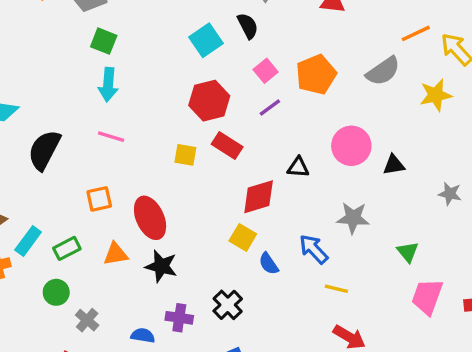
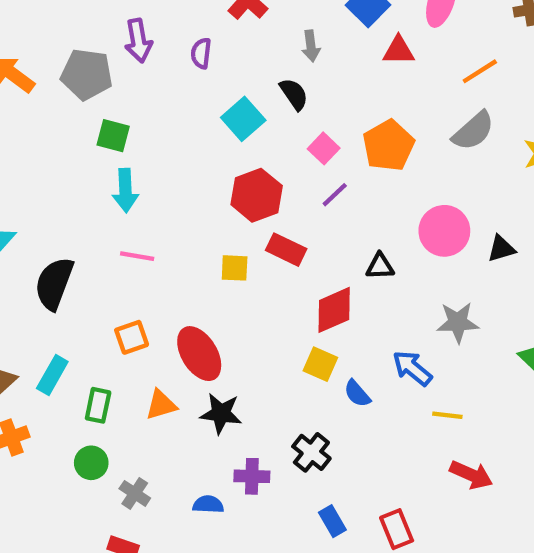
orange line: (416, 33) -> (480, 71), moved
cyan rectangle: (28, 241) -> (52, 375), moved
green rectangle: (67, 248) -> (98, 405), turned -44

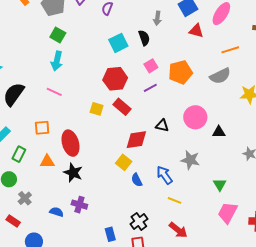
black cross: (311, 452) -> (139, 221), moved

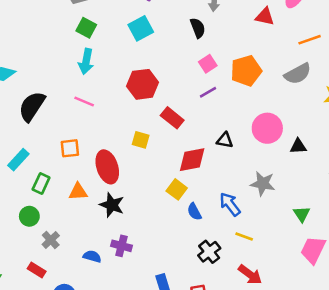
cyan square: (118, 43) -> (141, 28), moved
red hexagon: (115, 79) -> (143, 84), moved
yellow square: (97, 109) -> (141, 140), moved
black cross: (139, 221) -> (209, 252), moved

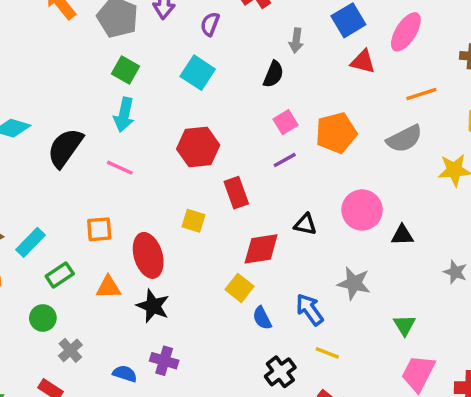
cyan square: (141, 28) -> (198, 73), turned -30
black semicircle: (198, 28) -> (273, 74), turned 42
black semicircle: (32, 106) -> (65, 148), moved
red rectangle: (172, 118) -> (236, 193), turned 30
green rectangle: (41, 184) -> (60, 275), turned 30

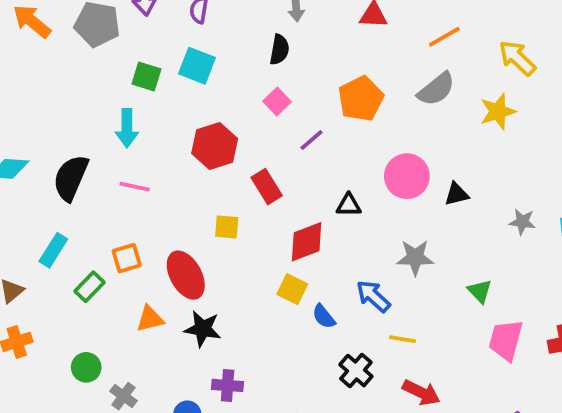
green square: (125, 70) -> (146, 77), moved
pink square: (285, 122) -> (277, 101), moved
cyan rectangle: (31, 242) -> (53, 250), moved
green rectangle: (60, 275) -> (89, 287), moved

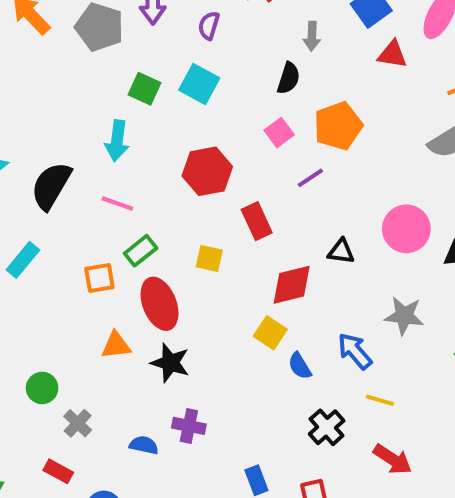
orange pentagon: (361, 99) -> (338, 126), moved
green rectangle: (89, 287) -> (141, 251), moved

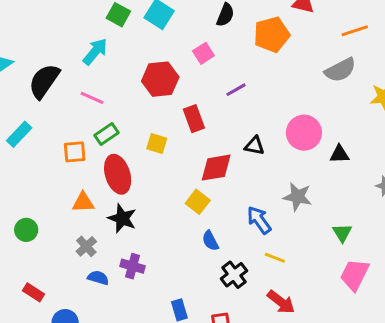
orange pentagon: (338, 126) -> (272, 35), moved
pink square: (279, 133) -> (203, 53), moved
cyan arrow: (117, 141) -> (95, 52), turned -152
blue semicircle: (300, 366) -> (210, 241), moved
gray cross: (78, 423) -> (86, 246), moved

